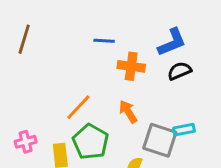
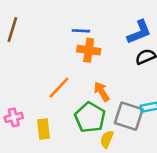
orange cross: (131, 66) -> (89, 50), moved
green pentagon: (90, 142) -> (90, 117), moved

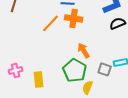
orange line: (59, 88) -> (51, 23), moved
gray square: (129, 116) -> (105, 69), size x0.6

